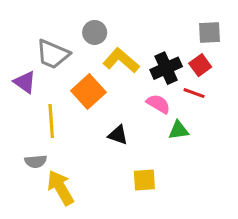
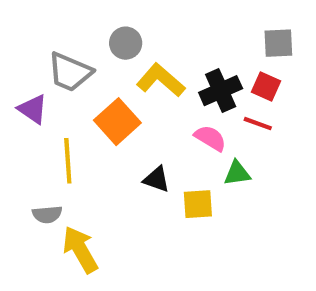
red square: (200, 65) -> (266, 86), turned -30
yellow square: (144, 180) -> (198, 204), moved

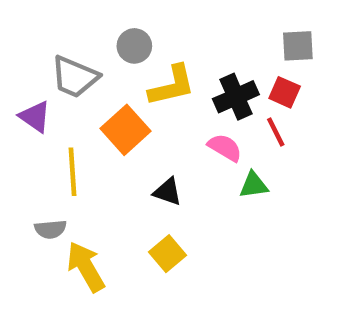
yellow L-shape: (161, 80) -> (172, 86), turned 126
red line: (258, 124) -> (276, 132), turned 44
yellow square: (198, 204) -> (167, 254), moved, turned -36

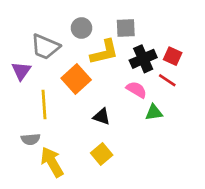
gray square: (298, 46) -> (126, 28), moved
purple triangle: (35, 117) -> (21, 71), turned 30
red line: (276, 132) -> (167, 80), turned -30

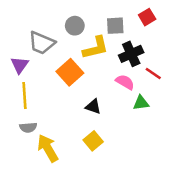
red square: (173, 56) -> (147, 17), moved, turned 35
yellow line: (44, 104) -> (25, 96), moved

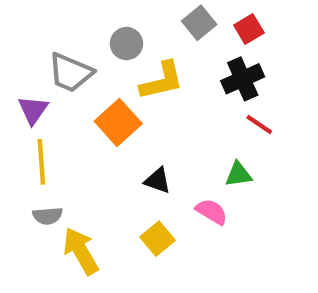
gray square: (115, 26) -> (199, 23), moved, turned -36
black cross: (131, 54) -> (243, 79), moved
pink semicircle: (125, 82) -> (212, 212), moved

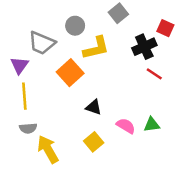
red square: (249, 29) -> (165, 28), moved, turned -35
green triangle: (239, 174) -> (152, 125), moved

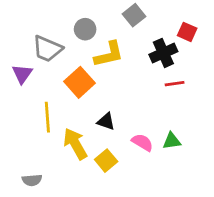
red line: (154, 74) -> (175, 84), turned -42
yellow line: (24, 96) -> (47, 117), moved
gray semicircle: (28, 128) -> (32, 180), moved
yellow arrow: (48, 149) -> (75, 144), moved

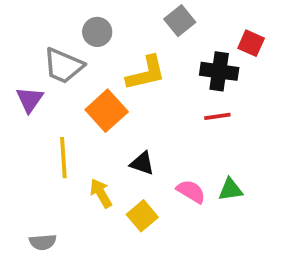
gray circle: (85, 29) -> (97, 32), moved
black cross: (163, 53) -> (219, 71), turned 32
red line: (175, 84) -> (217, 116), moved
yellow arrow: (75, 144) -> (101, 193), size x0.7

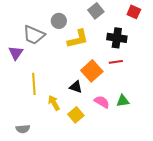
gray circle: (97, 32) -> (59, 21), moved
red square: (251, 43) -> (134, 12), moved
orange square: (107, 111) -> (92, 71), moved

